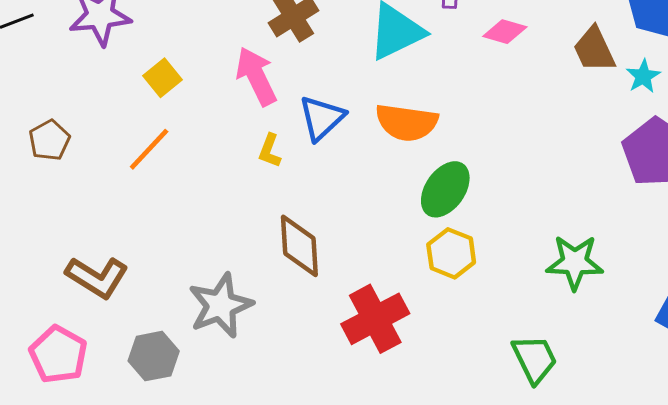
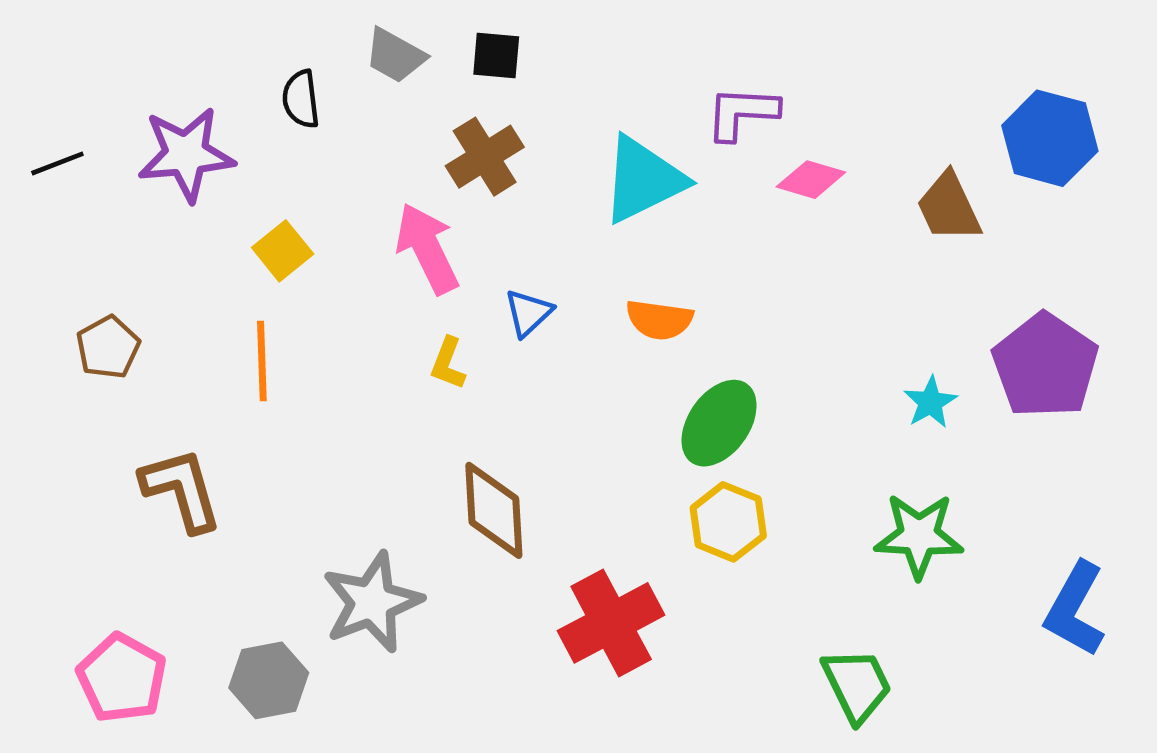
cyan star: (643, 76) -> (930, 402), moved
blue triangle: (322, 118) -> (528, 313), size x0.7
orange semicircle: (407, 122) -> (659, 320), size x0.7
orange line: (149, 149) -> (262, 361), turned -45
brown L-shape: (97, 277) -> (181, 490), moved, turned -138

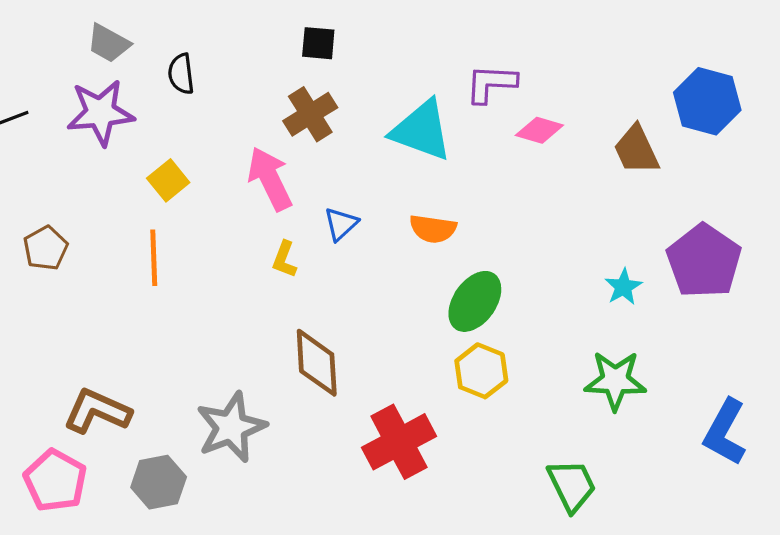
gray trapezoid: (395, 56) -> (109, 43), moved
cyan triangle: (643, 180) -> (422, 130), turned 46
brown L-shape: (181, 490) -> (97, 411), moved, turned -50

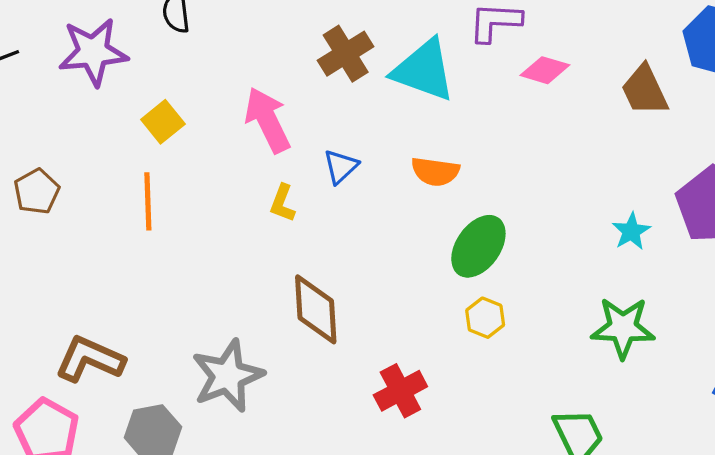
brown cross: (310, 114) -> (346, 54), moved
yellow hexagon: (481, 371) -> (485, 318), size x0.7
red cross: (399, 442) -> (400, 391), size x0.7

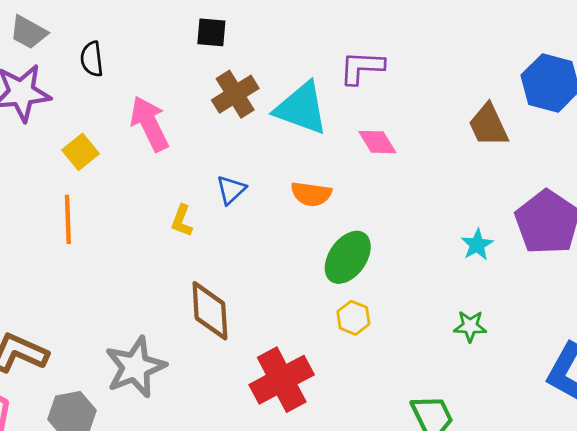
pink diamond: (545, 70) -> (377, 142), moved, turned 42
pink arrow: (268, 120) -> (149, 124), moved
green star: (623, 328) -> (470, 326), size x0.6
red cross: (400, 391) -> (282, 380), size x1.4

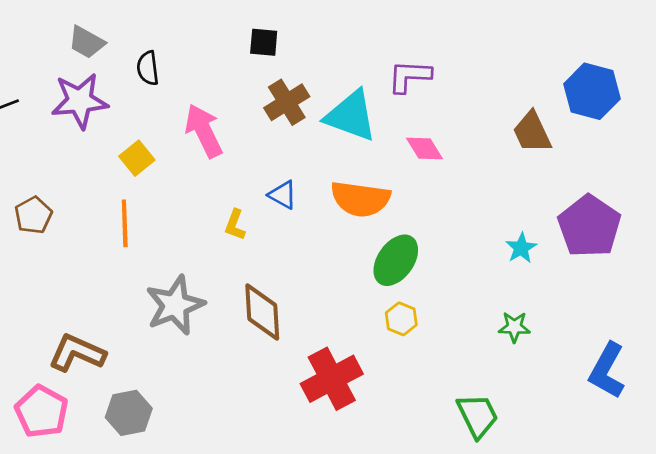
blue triangle: (231, 190) -> (283, 195), turned -48
orange semicircle: (311, 194) -> (360, 199), size x1.5
gray star: (135, 367) -> (175, 305), moved

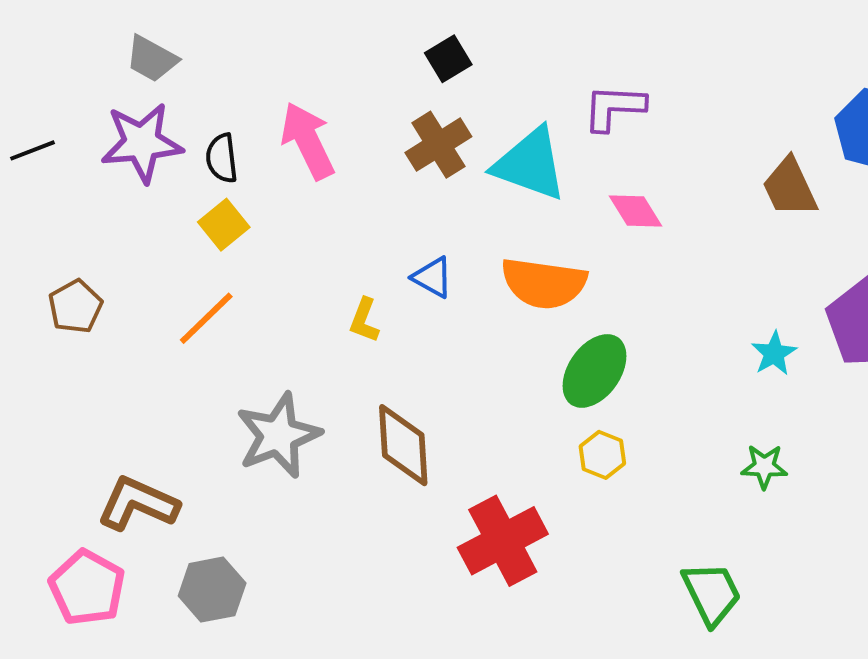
black square: (264, 42) -> (448, 59), moved, turned -36
black semicircle: (148, 68) -> (222, 158), moved
pink arrow: (204, 131) -> (308, 141), moved
orange line: (125, 223) -> (206, 318), turned 48

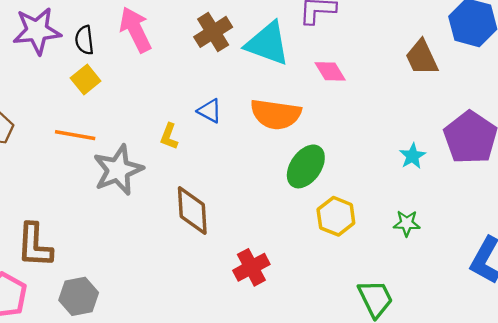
orange line: (206, 318) -> (75, 135), turned 54
gray star: (278, 435) -> (118, 170), moved
yellow hexagon: (602, 455) -> (336, 216), moved, size x1.4
brown L-shape: (138, 504) -> (35, 245), turned -111
red cross: (503, 541) -> (251, 267), size x0.7

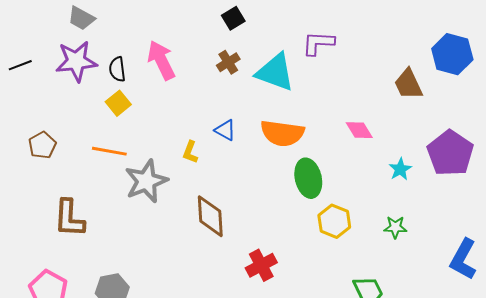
brown cross: (213, 32) -> (228, 62), size x0.7
pink diamond: (330, 71) -> (359, 130), moved
green ellipse: (306, 166) -> (308, 178), turned -48
brown L-shape: (35, 245) -> (69, 218), moved

